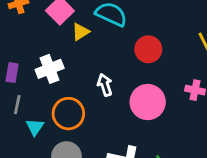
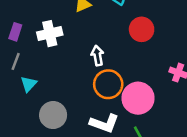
pink circle: (148, 102) -> (138, 98), moved
orange circle: (68, 114) -> (108, 84), moved

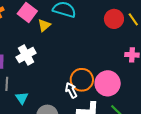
red circle: (142, 29) -> (114, 19), moved
white arrow: (97, 56) -> (71, 90), moved

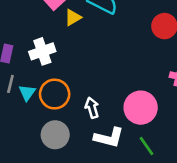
orange circle: (82, 80) -> (55, 94), moved
cyan triangle: (22, 98) -> (27, 93), moved

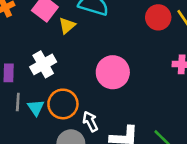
white arrow: (92, 108) -> (90, 121), moved
pink circle: (141, 108) -> (113, 72), moved

